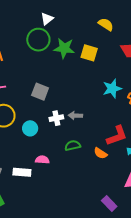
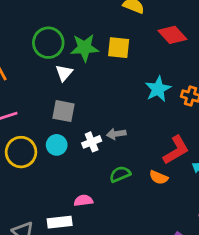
white triangle: (47, 19) -> (64, 73), moved
cyan circle: (30, 128) -> (57, 145), moved

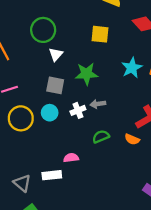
green star: (85, 48) -> (86, 74), moved

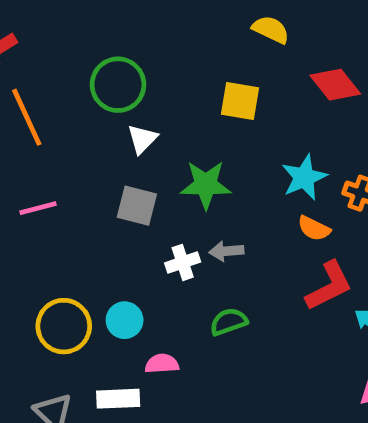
cyan circle: (50, 113) -> (125, 320), moved
yellow circle: (21, 118) -> (64, 326), moved
orange semicircle: (132, 139) -> (314, 228), moved

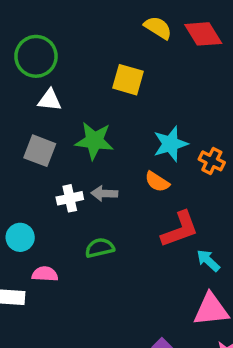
red diamond: (335, 85) -> (203, 34), moved
white triangle: (142, 139) -> (50, 100), turned 45
orange semicircle: (314, 228) -> (157, 182), moved

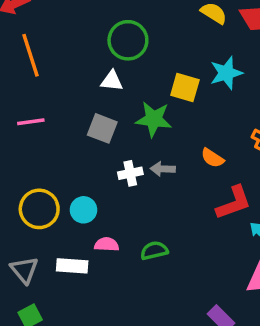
green circle: (36, 56) -> (128, 40), moved
yellow square: (128, 80) -> (185, 87), moved
cyan star: (170, 144) -> (226, 73), moved
green semicircle: (100, 248) -> (154, 251), moved

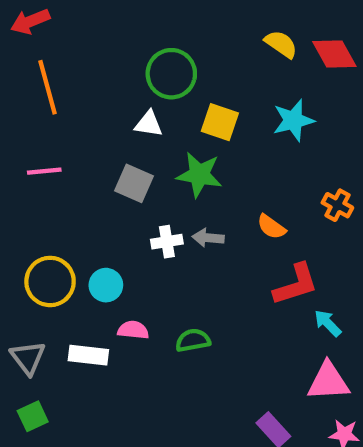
yellow square: (185, 87) -> (220, 122), moved

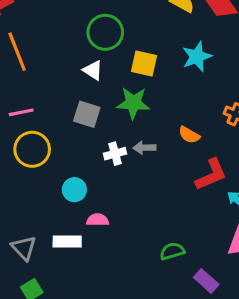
white triangle: (149, 124) -> (93, 70), turned 30
yellow circle: (50, 281) -> (32, 149), moved
green semicircle: (193, 340) -> (172, 251), moved

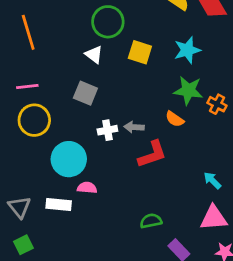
green star: (133, 103) -> (188, 90), moved
red L-shape: (211, 175) -> (152, 154), moved
cyan circle: (74, 190) -> (69, 159), size x1.6

